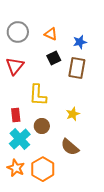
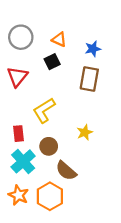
black square: (54, 58) -> (52, 62), moved
yellow L-shape: (38, 95) -> (44, 110), turned 55
brown semicircle: (70, 147) -> (66, 171), moved

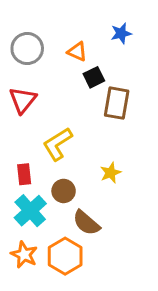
blue star: (93, 49) -> (121, 33), moved
black square: (52, 62) -> (94, 77), moved

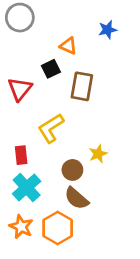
gray circle: (27, 49) -> (20, 18), moved
black square: (94, 77) -> (51, 69), moved
brown rectangle: (117, 103) -> (82, 86), moved
brown circle: (64, 191) -> (72, 170), moved

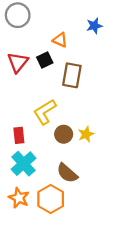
red triangle: (20, 89) -> (18, 62), moved
brown circle: (72, 170) -> (64, 134), moved

